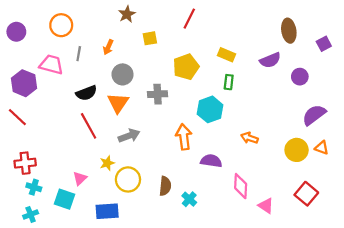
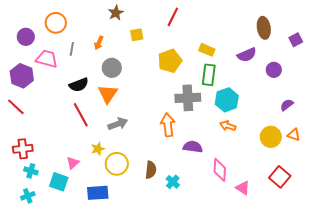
purple circle: (16, 32) -> (26, 37), moved
green rectangle: (229, 82) -> (209, 75), size x1.5
gray cross: (158, 94) -> (188, 98), moved, size x1.4
cyan hexagon: (210, 109) -> (227, 100), moved
purple semicircle: (314, 115) -> (287, 105), size x0.6

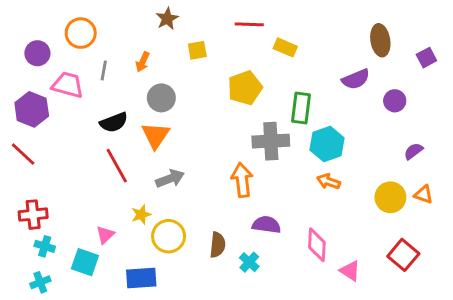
red line: (173, 17) -> (249, 24), turned 66
yellow rectangle: (207, 50) -> (285, 47), moved
purple semicircle: (193, 147) -> (267, 225), moved

